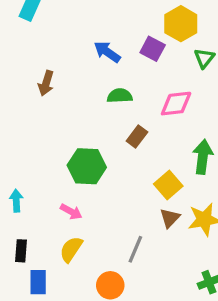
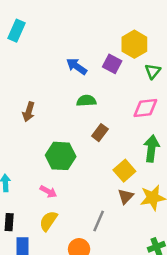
brown arrow: (46, 83) -> (29, 112), moved
pink diamond: (176, 104) -> (145, 108), moved

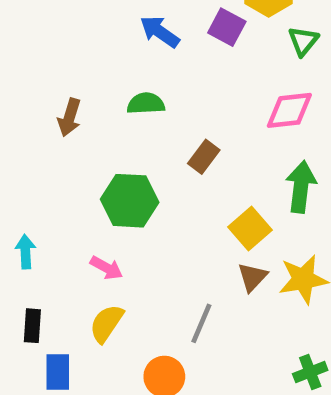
green semicircle: (86, 101) -> (146, 103), moved

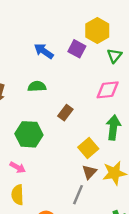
yellow semicircle: (106, 323) -> (18, 195), turned -36
gray line: (201, 323) -> (78, 195), moved

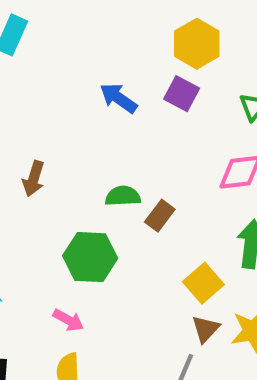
yellow hexagon: (97, 31) -> (197, 44), moved
green semicircle: (37, 86) -> (123, 196), moved

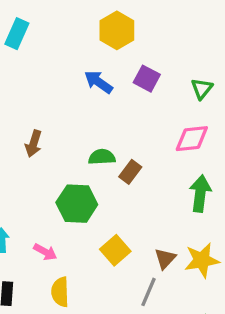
yellow hexagon: (197, 44) -> (117, 30), moved
yellow square: (203, 283) -> (115, 250), moved
pink arrow: (68, 320) -> (45, 252), moved

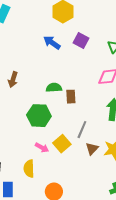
brown rectangle: (130, 172) -> (71, 97), turned -40
pink arrow: (45, 252) -> (42, 148), moved
gray line: (148, 292) -> (82, 130), moved

